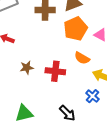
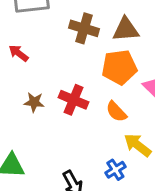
red cross: (55, 71) -> (73, 100), moved

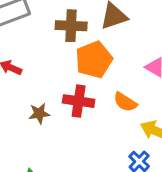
orange pentagon: (119, 67) -> (94, 60), moved

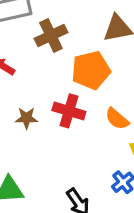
brown cross: (71, 26) -> (51, 35), moved, turned -36

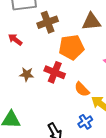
orange semicircle: (117, 119) -> (82, 89), moved

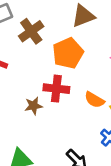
brown star: (27, 74) -> (34, 106), moved

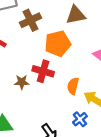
orange semicircle: (94, 100) -> (73, 86), turned 63

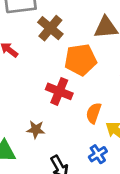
brown cross: (31, 20) -> (50, 28), turned -30
brown star: (22, 82) -> (36, 130), moved

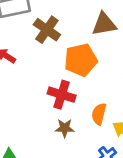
brown star: (36, 130) -> (65, 128), moved

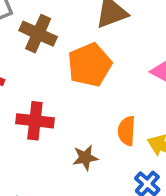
red cross: (62, 95) -> (35, 121), moved

